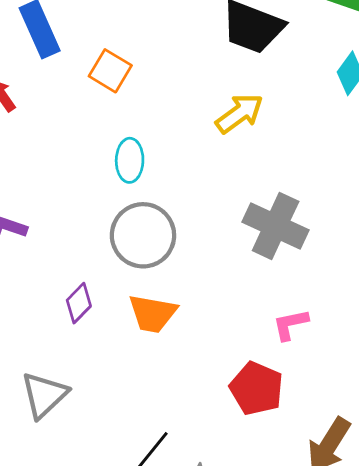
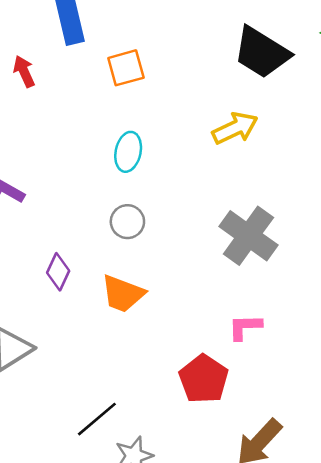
orange square: (110, 71) -> (126, 68), turned 33
gray circle: (143, 235) -> (127, 222), size x0.6
purple diamond: (79, 303) -> (58, 272), turned -30

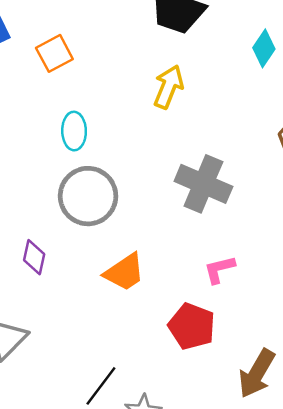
yellow arrow: (235, 128) -> (168, 87), turned -30
gray circle: (127, 222) -> (88, 196), size x1.8
orange trapezoid: (123, 294) -> (125, 272), moved, turned -42

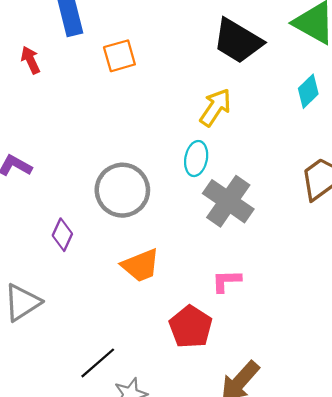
cyan ellipse: (74, 131) -> (196, 159), moved

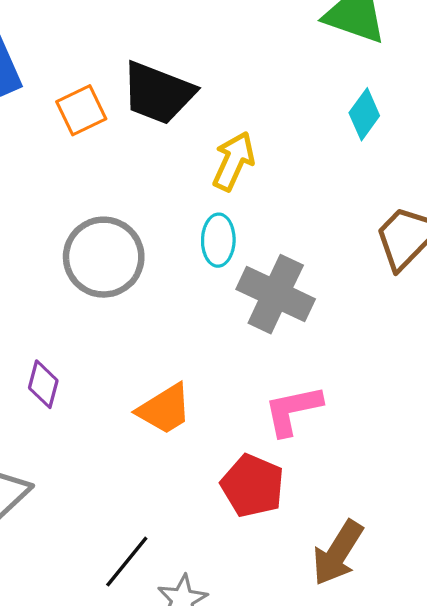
black trapezoid: (238, 41) -> (158, 93), moved
gray circle: (122, 190) -> (104, 257), moved
pink L-shape: (226, 281) -> (293, 410), size x1.4

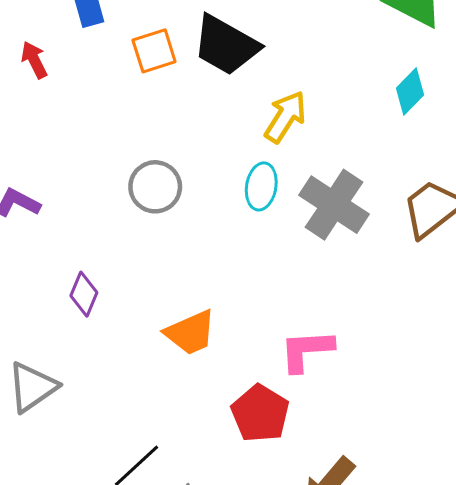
gray circle: (104, 257) -> (155, 187), size x0.7
gray cross: (276, 294) -> (334, 205), moved

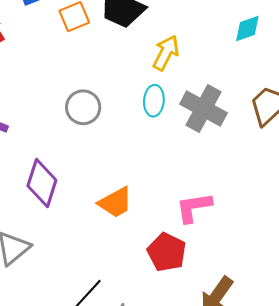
cyan diamond: (410, 91) -> (247, 29), turned 32
purple diamond: (84, 294) -> (42, 183), size x1.6

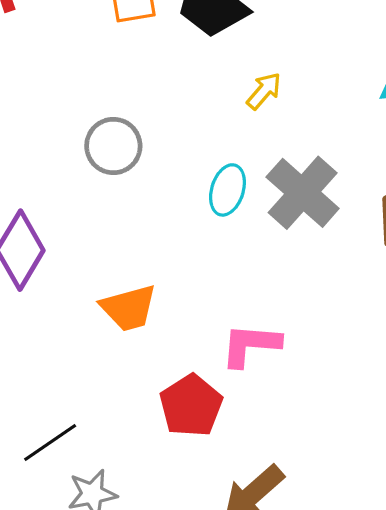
yellow arrow: (166, 53) -> (264, 91), size x0.7
cyan ellipse: (154, 101) -> (227, 190), moved

